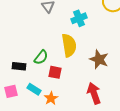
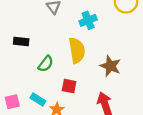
black rectangle: (19, 66) -> (21, 41), moved
red square: (55, 72) -> (69, 86), moved

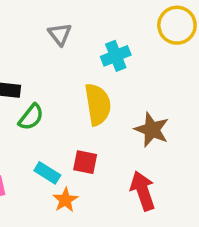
green semicircle: (46, 64) -> (31, 117), moved
cyan rectangle: (38, 99) -> (47, 173), moved

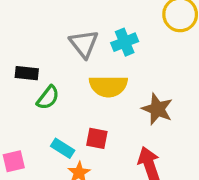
gray triangle: (60, 34) -> (84, 44), moved, size x1.4
yellow semicircle: (98, 104) -> (108, 86), turned 99

